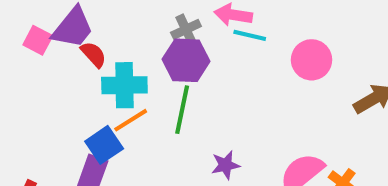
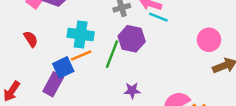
red semicircle: (93, 54) -> (31, 39), moved
purple hexagon: (186, 60) -> (132, 39), moved
pink circle: (312, 60) -> (209, 40), moved

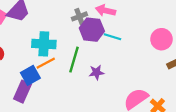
cyan line: (158, 17) -> (113, 37), moved
purple hexagon: (132, 39) -> (92, 30), moved
purple star: (132, 91) -> (97, 72), moved

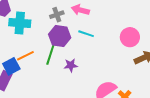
purple hexagon: (92, 30) -> (60, 36), moved
cyan cross: (44, 44) -> (20, 23), moved

